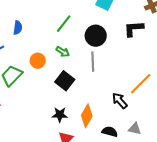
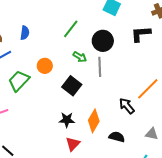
green arrow: (63, 52) -> (80, 57), moved
gray triangle: (135, 129) -> (152, 134), moved

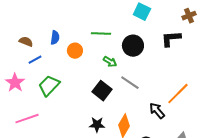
green line: (71, 29) -> (101, 34), turned 54
orange circle: (45, 66) -> (75, 51), moved
gray line: (100, 67) -> (130, 83), moved, turned -54

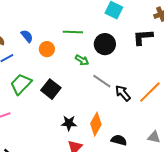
blue semicircle: (55, 38) -> (27, 36), turned -48
black square: (102, 91) -> (51, 89), moved
black arrow: (157, 111) -> (123, 93), moved

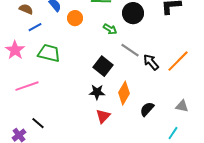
green trapezoid: (21, 84) -> (49, 53), turned 60
black square: (51, 89) -> (103, 66), moved
black semicircle: (119, 140) -> (147, 109), turned -63

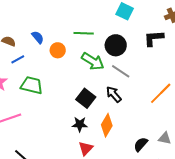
green arrow: (110, 29) -> (93, 61), size x1.6
gray line: (130, 50) -> (121, 71), moved
black arrow: (151, 62) -> (114, 94), moved
black semicircle: (147, 109) -> (141, 144), moved

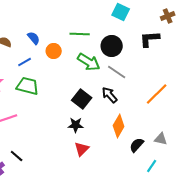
blue line: (18, 59) -> (25, 62), moved
orange diamond: (107, 125) -> (119, 126), moved

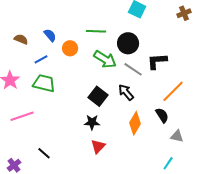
black L-shape: (150, 39) -> (157, 61), moved
black semicircle: (137, 145) -> (162, 115), moved, turned 105
black line: (17, 156) -> (44, 153), moved

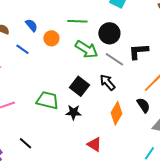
blue line: (41, 59) -> (22, 49), turned 64
green trapezoid: (44, 83) -> (47, 100), moved
red triangle: (98, 146) -> (94, 144), moved, turned -42

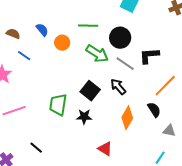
blue line: (22, 49) -> (24, 56), moved
green trapezoid: (47, 100) -> (58, 105), turned -95

